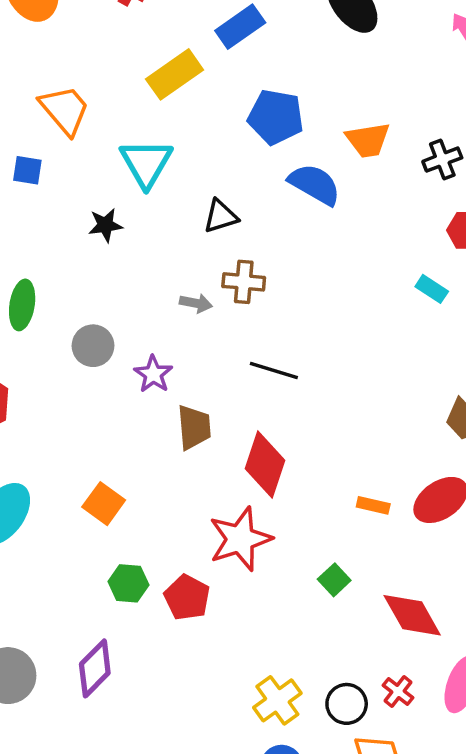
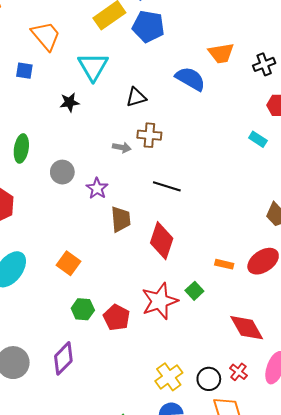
blue pentagon: (276, 117) -> (148, 27), moved
red star: (240, 539) -> (160, 301), moved
green square: (334, 580) -> (194, 291), moved

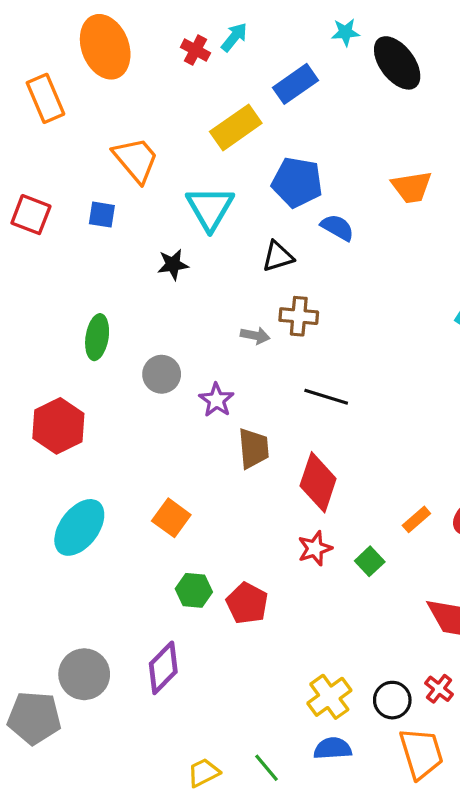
blue pentagon: (148, 27) -> (297, 182), moved
blue semicircle: (190, 79) -> (337, 227), moved, size x0.7
orange rectangle: (224, 264) -> (416, 519), turned -54
red star: (160, 301) -> (315, 548), moved, size x0.6

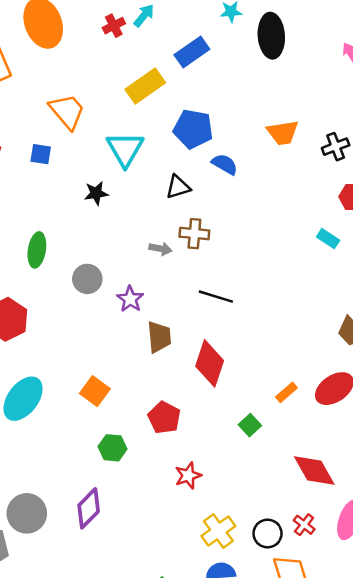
red cross: (195, 50) -> (114, 26), turned 35
black ellipse: (397, 63) -> (271, 36), turned 33
red star: (315, 548) -> (188, 476), moved
red pentagon: (247, 603) -> (164, 418), moved

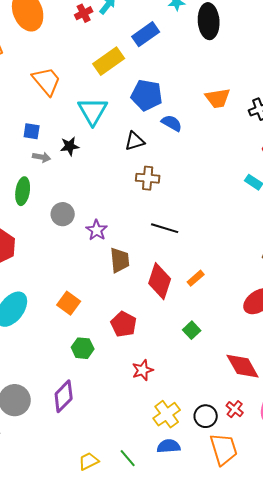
blue square: (41, 154) -> (32, 131), moved
gray arrow: (160, 249) -> (42, 157), moved
orange rectangle: (286, 392) -> (196, 278), moved

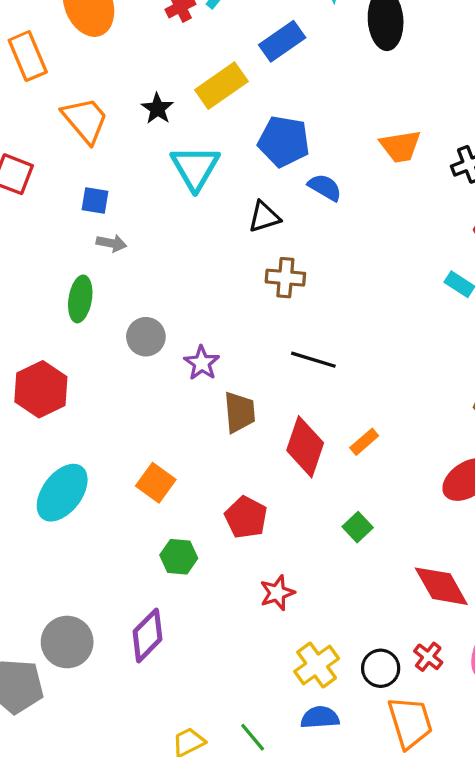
orange trapezoid: (47, 81) -> (85, 120), moved
black star: (70, 146) -> (157, 109), moved, turned -30

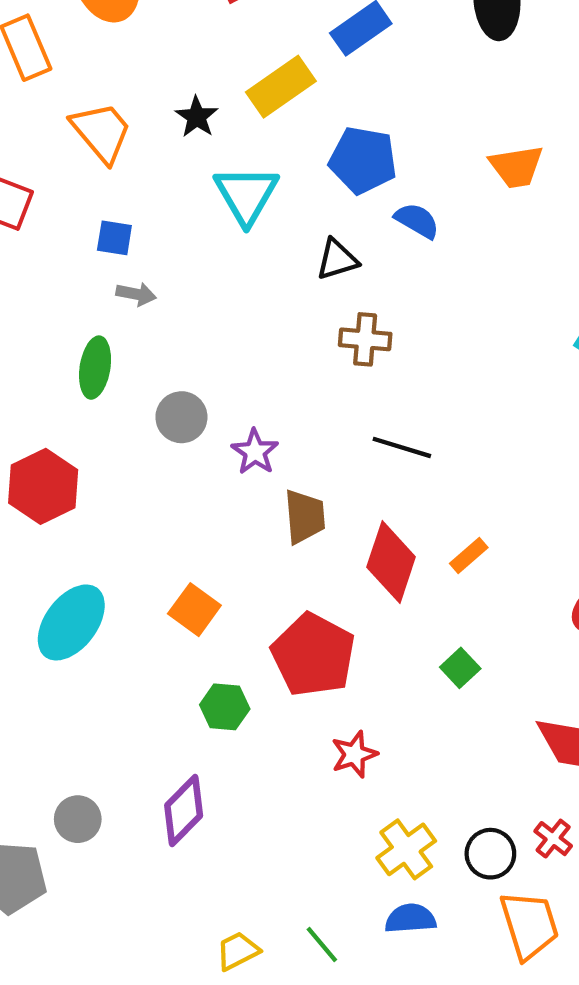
red pentagon: (246, 517) -> (313, 655), size x1.5
gray circle: (67, 642) -> (78, 819), size x0.7

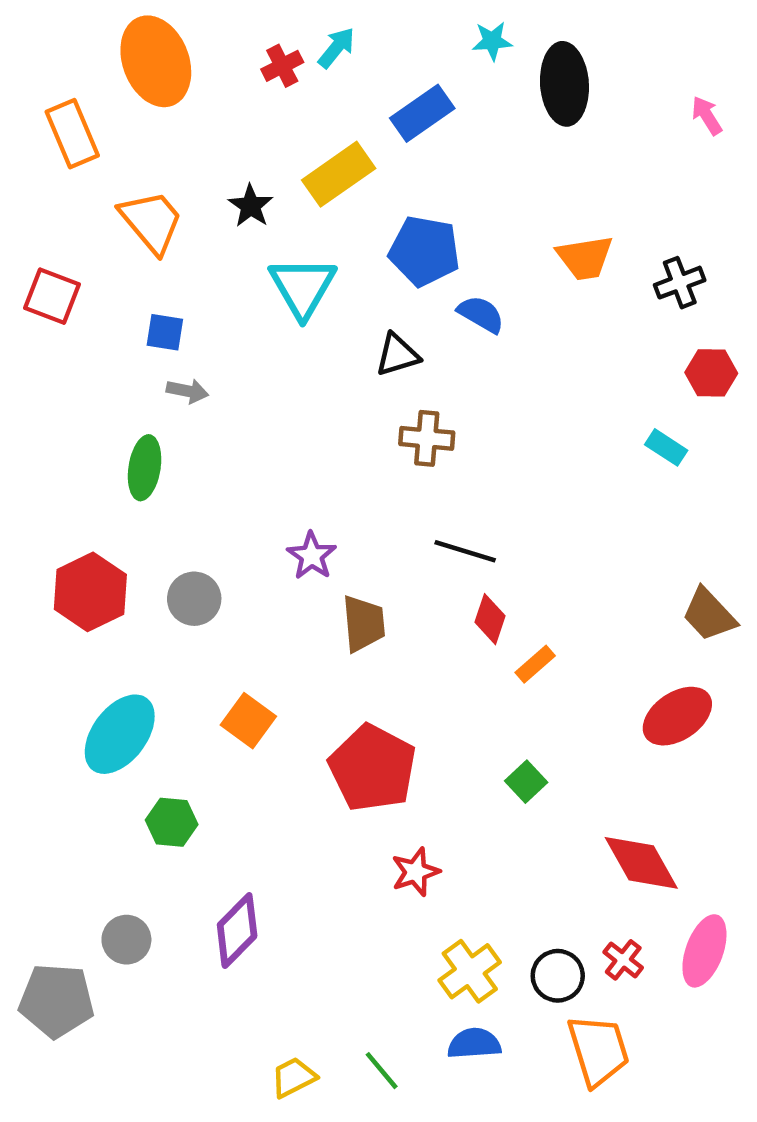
gray circle: (181, 417) -> (194, 599), moved
red diamond: (391, 562) -> (490, 619), moved, size x0.6
green hexagon: (225, 707) -> (172, 822), moved

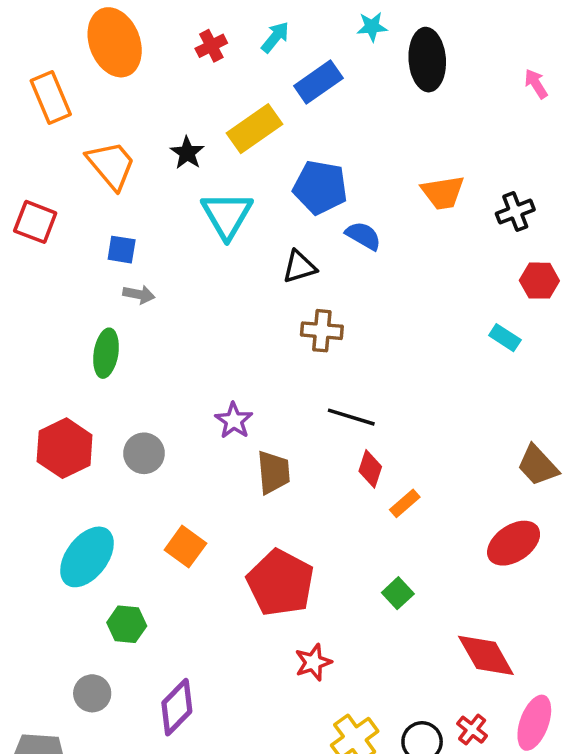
cyan arrow: (336, 48) -> (275, 37), moved
gray circle: (126, 940) -> (92, 693), moved

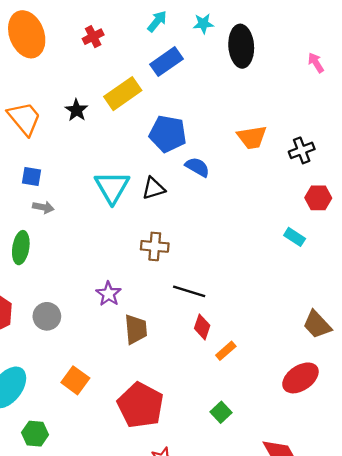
cyan arrow: (275, 37) -> (157, 21), moved
cyan triangle: (227, 215) -> (112, 187), moved
brown cross: (322, 331) -> (155, 246), moved

